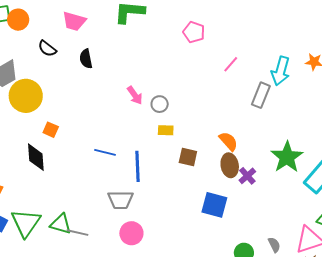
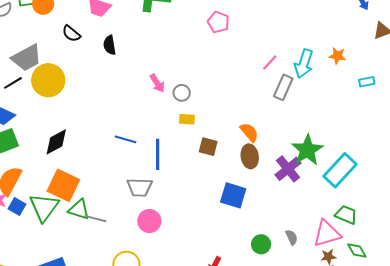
pink line: (231, 64) -> (270, 62), moved
orange square: (51, 130) -> (63, 185), moved, size x2.0
black diamond: (36, 157) -> (56, 142), turned 64
purple cross: (247, 176) -> (288, 169), moved, size x1.5

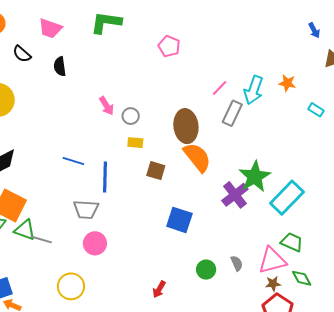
cyan rectangle: (367, 82) -> (316, 110), turned 42
orange semicircle: (249, 132) -> (197, 157), size x1.5
brown ellipse: (250, 156) -> (186, 126), moved, size x1.4

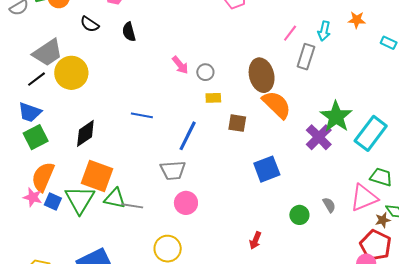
cyan arrow: (254, 90) -> (324, 31), size x0.7
blue line: (73, 161) -> (142, 115), moved
blue line: (105, 177) -> (188, 136), turned 32
blue square: (179, 220) -> (267, 169), turned -32
brown star: (273, 284) -> (383, 220), moved

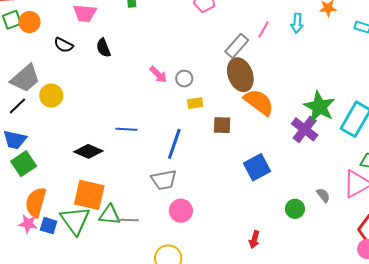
gray rectangle: (306, 57) -> (237, 46), moved, turned 30
yellow circle: (71, 73) -> (51, 96), size x0.7
black diamond: (85, 133) -> (88, 151), moved, turned 64

